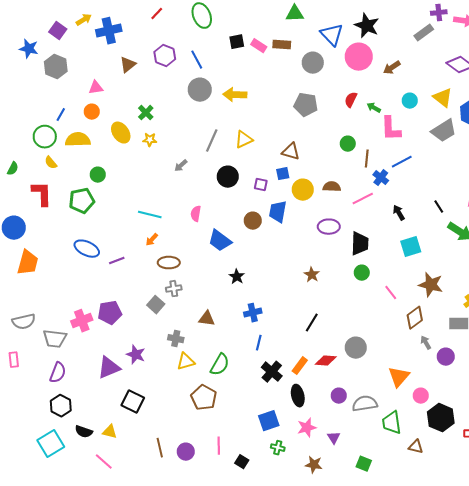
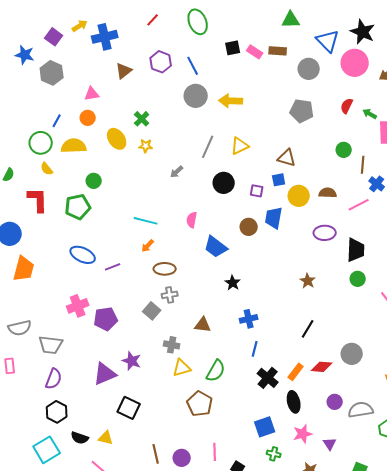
pink cross: (82, 321) -> (78, 306), moved

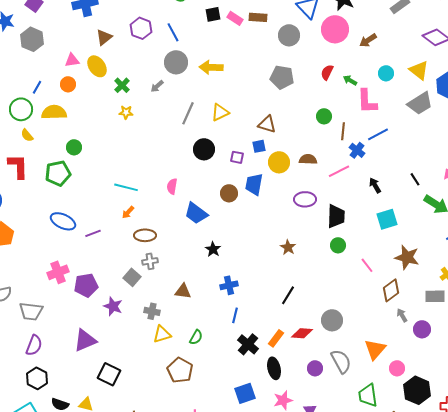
yellow ellipse: (117, 139) -> (97, 66), moved
gray arrow: (177, 172) -> (157, 86), moved
purple star: (132, 361) -> (113, 306), moved
green semicircle: (216, 371) -> (196, 337), size x0.7
gray semicircle: (361, 410) -> (341, 361), moved, turned 70

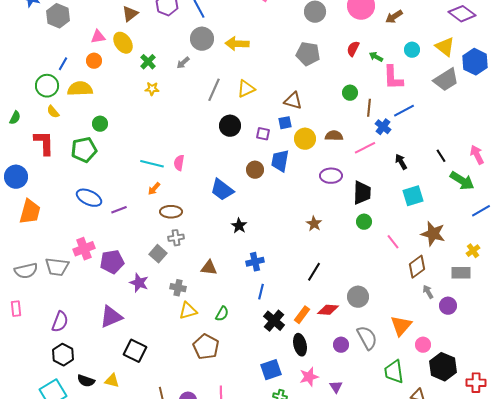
pink semicircle: (172, 186) -> (179, 163), moved
gray trapezoid: (31, 311) -> (57, 267), moved

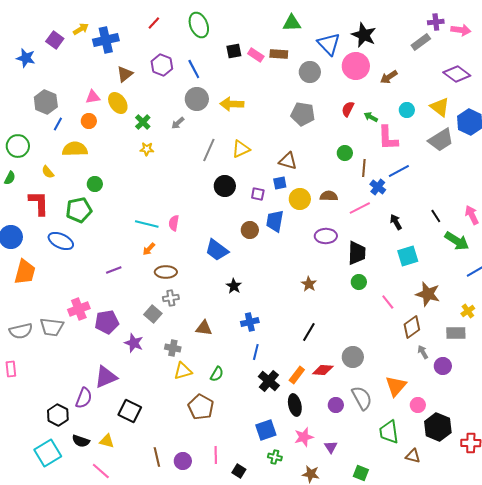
gray hexagon: (58, 16) -> (46, 102), moved
green circle: (47, 86) -> (18, 146), moved
blue ellipse: (89, 198) -> (61, 241), moved
purple semicircle: (60, 322) -> (84, 398), moved

